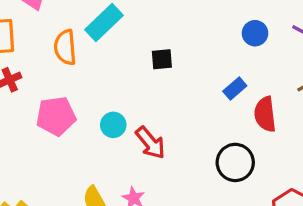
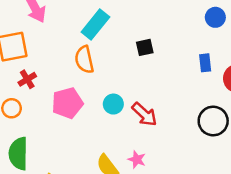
orange semicircle: (65, 47) -> (84, 60), moved
blue rectangle: (235, 88) -> (205, 63), turned -48

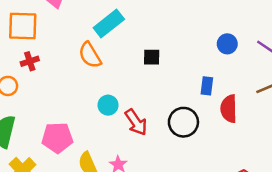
orange semicircle: (84, 60) -> (90, 55), turned -32
pink pentagon: (67, 103) -> (57, 138), moved
black circle: (213, 121) -> (183, 122), moved

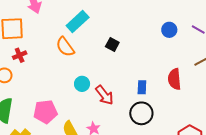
black square: (152, 57) -> (112, 45), turned 32
blue rectangle: (207, 86) -> (142, 87), moved
black circle: (183, 122) -> (141, 113), moved

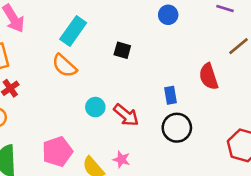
blue circle: (169, 30) -> (168, 15), moved

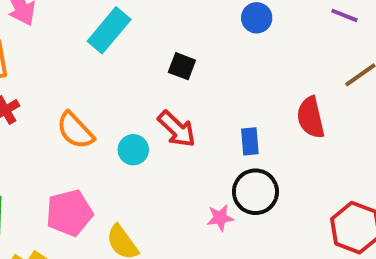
orange semicircle: (64, 66) -> (75, 130), moved
red arrow: (126, 115) -> (177, 129), moved
pink star: (121, 159) -> (220, 218), moved, turned -30

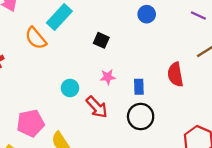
red arrow: (177, 129) -> (97, 107), moved
orange semicircle: (75, 130) -> (36, 38), moved
pink star: (220, 218) -> (108, 77), moved

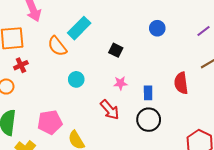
purple line: (198, 15) -> (204, 31), turned -64
cyan circle: (70, 88) -> (76, 79), moved

